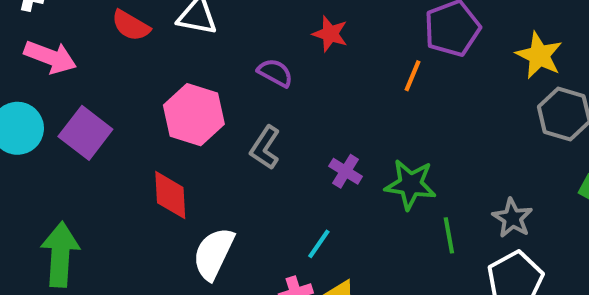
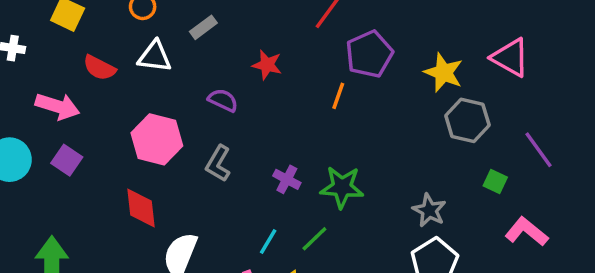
pink arrow: (50, 57) -> (57, 106), moved
purple square: (85, 133) -> (67, 160), size x0.7
green line: (449, 235) -> (314, 239), moved, turned 60

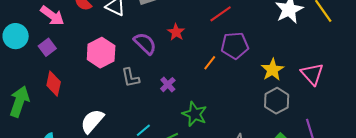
purple semicircle: (223, 100) -> (145, 43), size x1.4
gray L-shape: (218, 163) -> (130, 78), turned -60
purple cross: (287, 179) -> (168, 85), moved
red diamond: (141, 208) -> (54, 84), moved

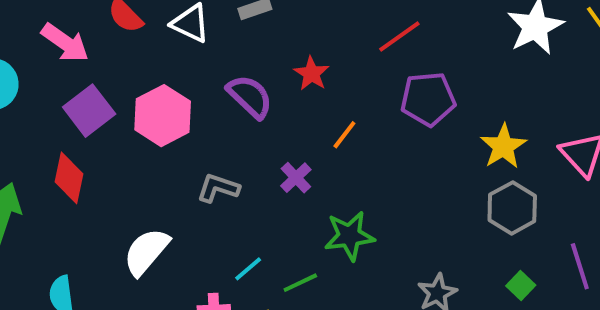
purple square: (47, 47) -> (89, 111), moved, size x1.4
orange line: (210, 63) -> (344, 135), moved
gray L-shape: (130, 78) -> (218, 188), moved, turned 120
green star: (195, 114) -> (349, 236), turned -30

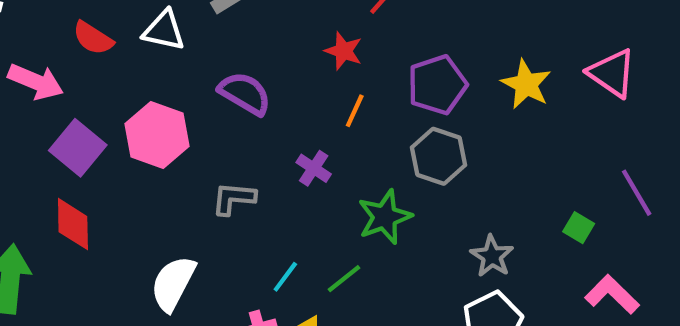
red star: (311, 74) -> (343, 51), moved
purple pentagon: (428, 99) -> (437, 85), moved
gray hexagon: (512, 208) -> (438, 156), moved

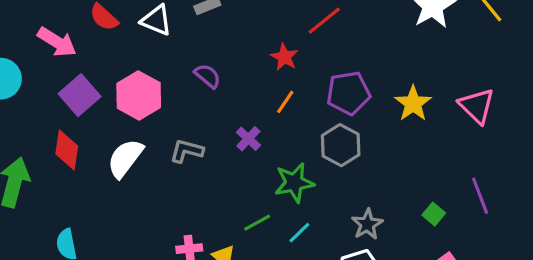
purple semicircle: (245, 93) -> (208, 76), size x0.7
cyan line: (285, 277) -> (299, 233), moved
white semicircle: (173, 283) -> (125, 158), moved

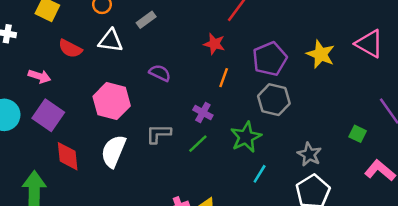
pink arrow: (57, 42) -> (39, 76), size x0.7
purple square: (80, 95) -> (48, 115), moved
green line: (257, 223) -> (198, 144), moved

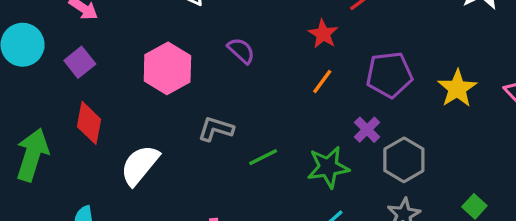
gray hexagon: (274, 100) -> (404, 160), moved
purple cross: (203, 113) -> (367, 130), moved
purple square: (48, 115) -> (80, 62), size x0.7
white semicircle: (113, 151) -> (140, 165), moved

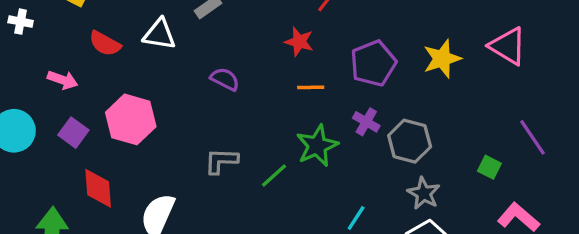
pink hexagon: (167, 68) -> (131, 119), moved
orange line: (322, 81) -> (311, 87), turned 68
yellow star: (457, 88) -> (442, 59), turned 30
green star: (328, 167) -> (317, 146), moved

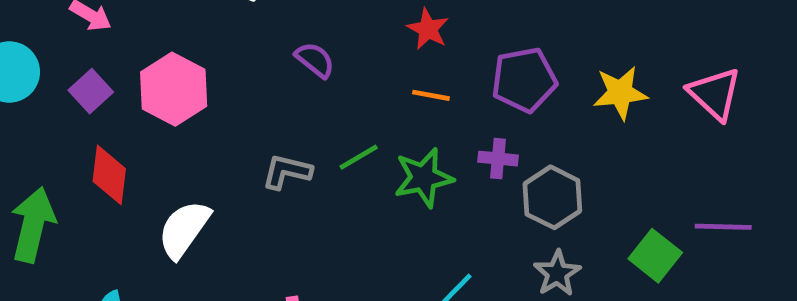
purple cross: (366, 122) -> (498, 159), turned -36
purple line: (533, 137) -> (723, 227), turned -66
green square: (489, 167) -> (655, 256), size x1.5
green line: (274, 175) -> (359, 157), moved

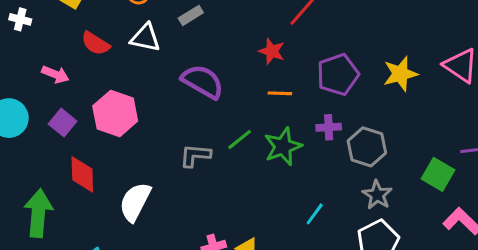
purple semicircle: (315, 60) -> (203, 82), size x1.6

